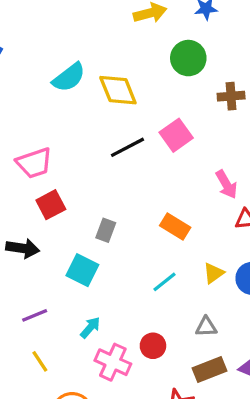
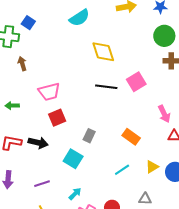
green circle: (188, 58) -> (164, 36), moved
cyan semicircle: (69, 77) -> (79, 18), moved
black line: (127, 147) -> (106, 87), turned 30

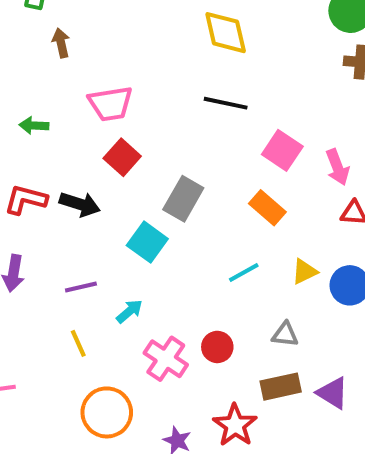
pink square: (136, 82) -> (282, 150), moved, turned -30
red square: (57, 118) -> (122, 157), turned -30
gray rectangle: (89, 136) -> (183, 199), size x1.5
cyan arrow: (75, 194) -> (129, 311), moved

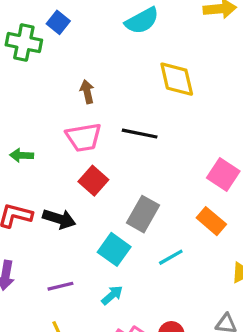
brown arrow: (61, 43) -> (87, 92), moved
black line: (226, 103) -> (140, 134), moved
cyan line: (244, 272) -> (171, 257), moved
cyan arrow: (129, 311) -> (112, 295), moved

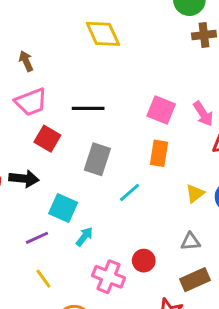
black line: (140, 134) -> (88, 108), moved
orange rectangle: (211, 221) -> (159, 153), turned 70
cyan square: (114, 249) -> (63, 208), moved

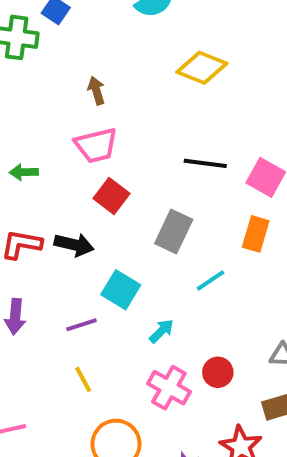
yellow diamond: (103, 34) -> (202, 68), turned -51
black line: (88, 108) -> (205, 163), moved
cyan arrow: (84, 237) -> (161, 331), moved

